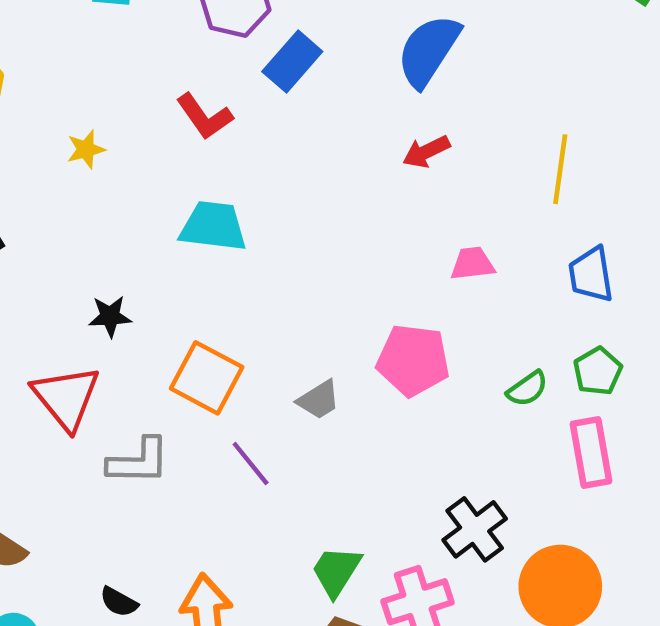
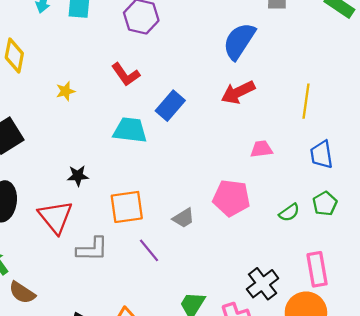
blue rectangle: (292, 62) -> (170, 106), moved
red arrow: (426, 152) -> (238, 92), size x1.4
orange square: (207, 378) -> (127, 207), turned -36
pink rectangle: (591, 452) -> (317, 269), moved

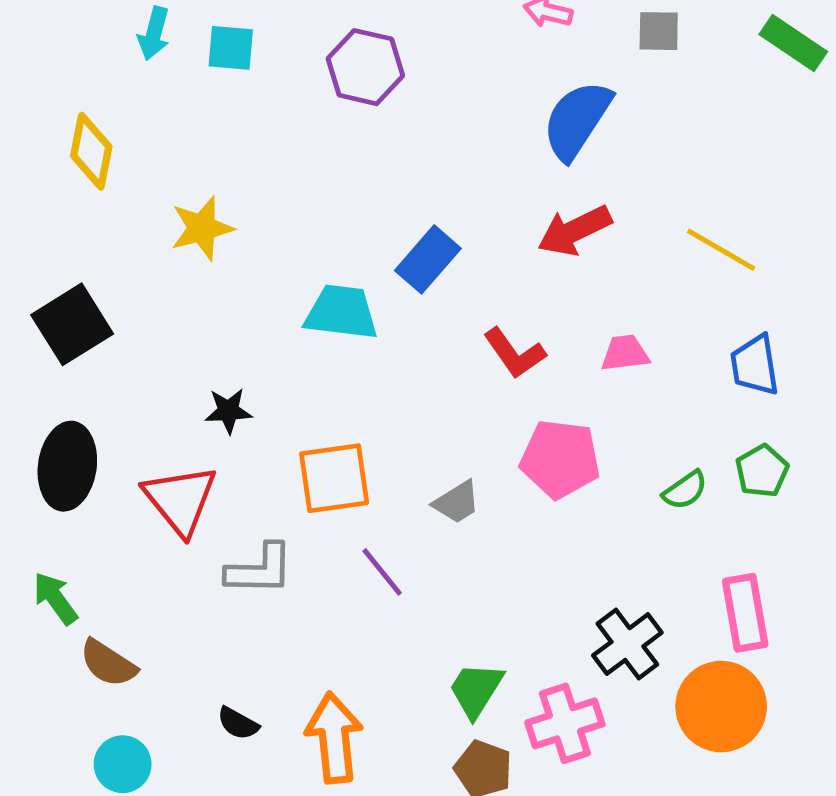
red L-shape: (126, 74) -> (514, 353), moved
yellow star: (66, 91) -> (202, 228), size x1.5
yellow line: (306, 101) -> (721, 250), turned -68

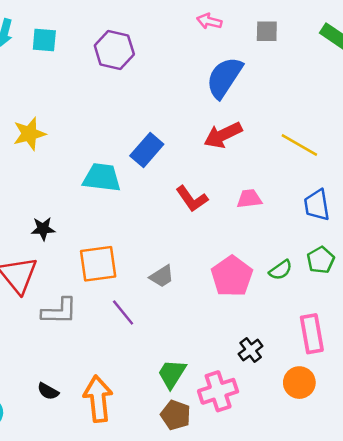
pink pentagon: (560, 459) -> (232, 276), moved, turned 30
black cross: (627, 644) -> (251, 350), size x0.7
orange circle: (721, 707) -> (299, 383), size x0.7

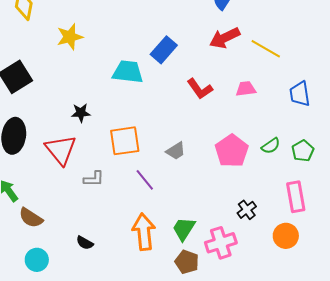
yellow line: (299, 145) -> (266, 49), moved
green pentagon: (321, 260) -> (303, 151), moved
gray L-shape: (59, 311) -> (94, 179), size x0.7
orange arrow: (98, 399) -> (144, 232), moved

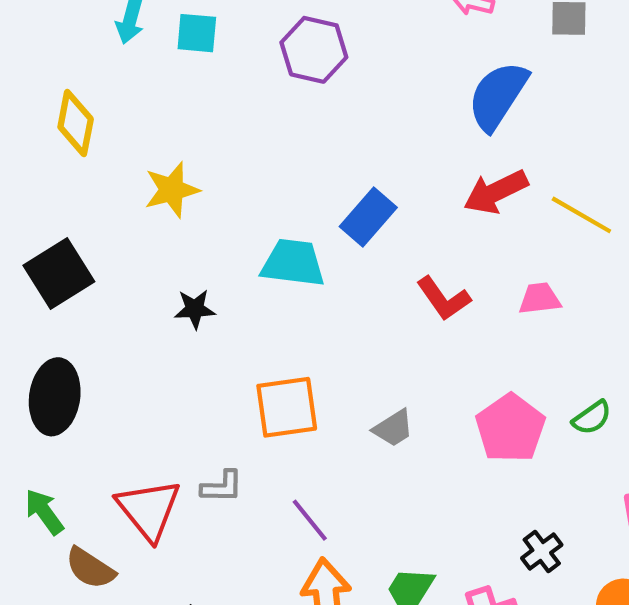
black star: (81, 113) -> (195, 309), moved
red triangle: (61, 150) -> (149, 510), moved
purple line: (145, 180) -> (310, 520), moved

